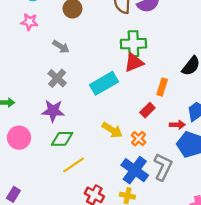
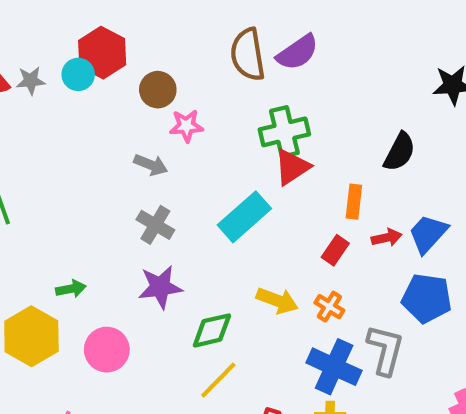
pink star: (29, 22) -> (186, 126), moved
red arrow: (177, 125) -> (387, 238), moved
green diamond: (62, 139) -> (212, 330), moved

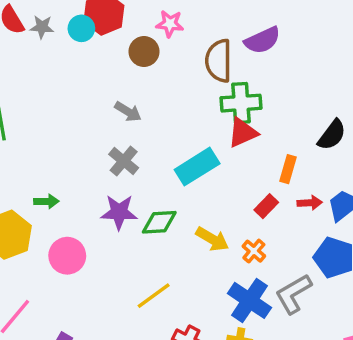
brown semicircle: (248, 55) -> (219, 61), moved
pink star: (186, 126) -> (170, 24), moved
green diamond: (212, 330) -> (159, 222), moved
gray L-shape: (385, 350) -> (293, 294), turned -144

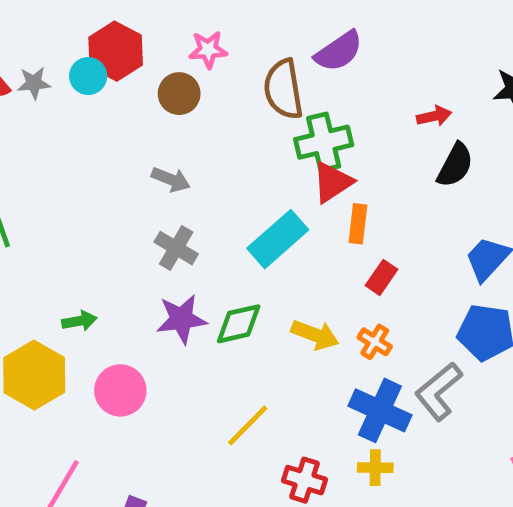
orange rectangle: (288, 169) -> (358, 224), moved
red arrow: (310, 203) -> (434, 116), moved

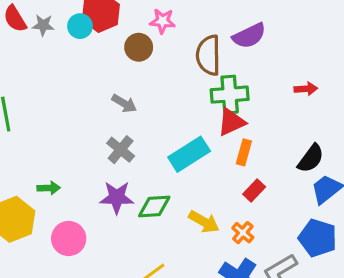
black semicircle: (455, 165) -> (311, 158), moved

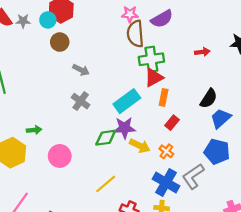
pink star: (163, 21) -> (130, 14), moved
brown circle: (139, 47) -> (60, 42), moved
purple star: (117, 197) -> (124, 128), moved
pink circle: (69, 238) -> (60, 156), moved

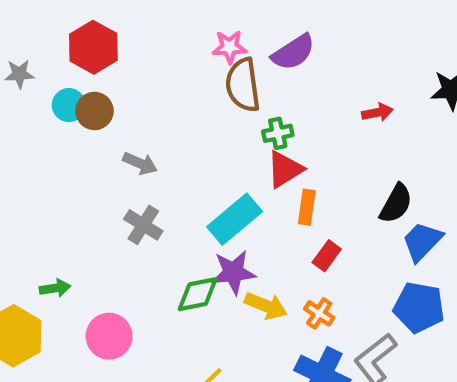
cyan circle: (48, 20) -> (69, 105), moved
green cross: (151, 59) -> (278, 133), size x0.6

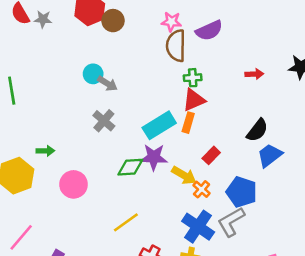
cyan circle: (69, 105) -> (93, 74), moved
brown circle: (94, 111) -> (113, 21), moved
orange rectangle: (307, 207) -> (188, 123), moved
yellow arrow: (266, 306) -> (184, 175), moved
blue pentagon: (419, 307) -> (242, 192), moved

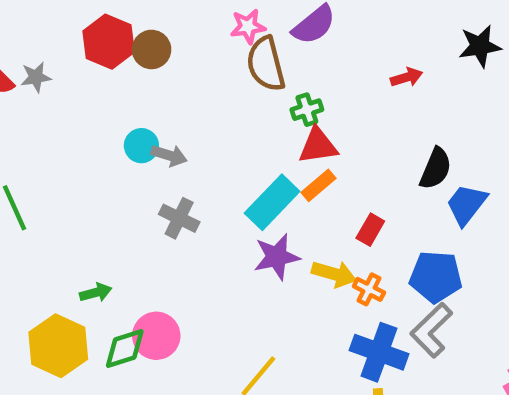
red triangle: (194, 100) -> (318, 146), turned 30
orange rectangle: (188, 123) -> (318, 185), turned 48
green diamond: (130, 167) -> (125, 349), moved

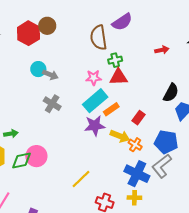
pink star: (248, 26) -> (94, 78), moved
red hexagon: (109, 42) -> (28, 33), moved
orange rectangle: (318, 185) -> (111, 109), moved

